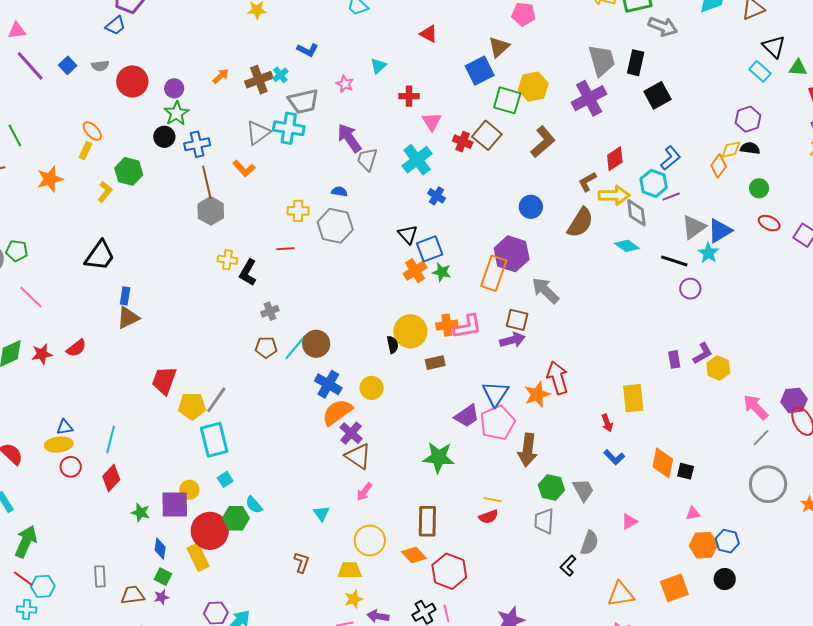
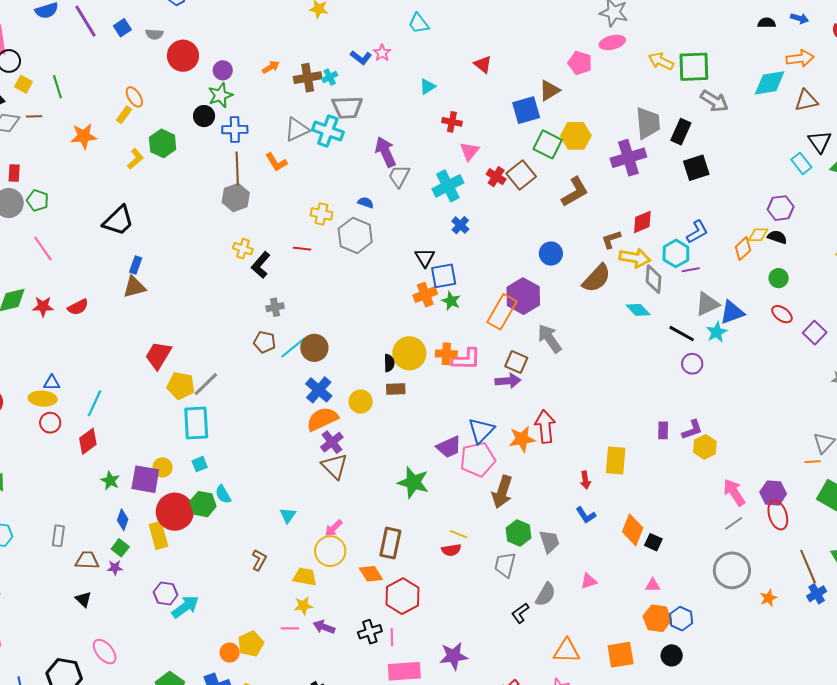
pink star: (345, 84) -> (382, 53), moved
brown rectangle: (435, 363) -> (396, 389), moved
pink arrow: (364, 492) -> (334, 528), moved

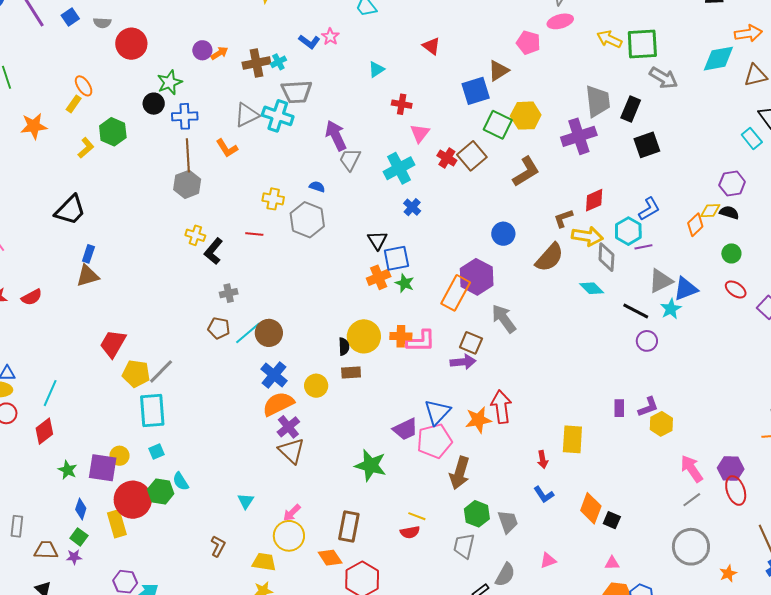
purple circle: (223, 70) -> (202, 50), moved

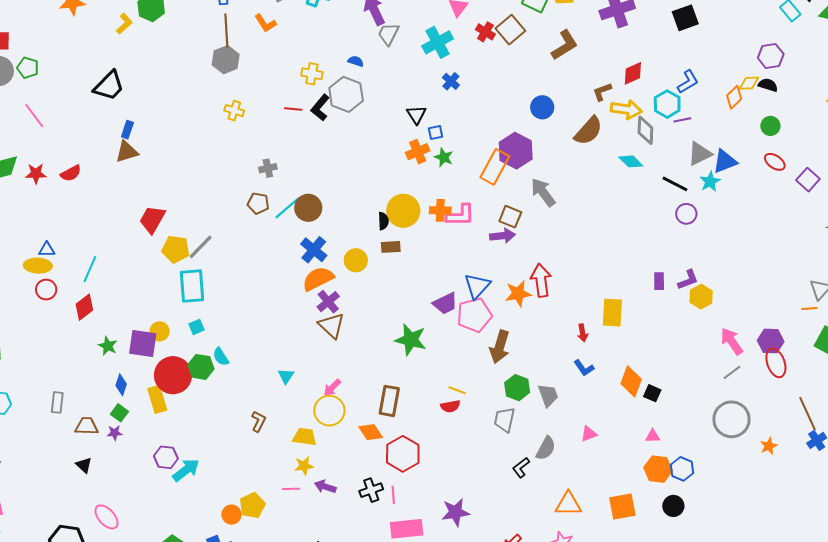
black L-shape: (213, 251) -> (320, 108), moved
blue square: (396, 258) -> (435, 132), size x0.6

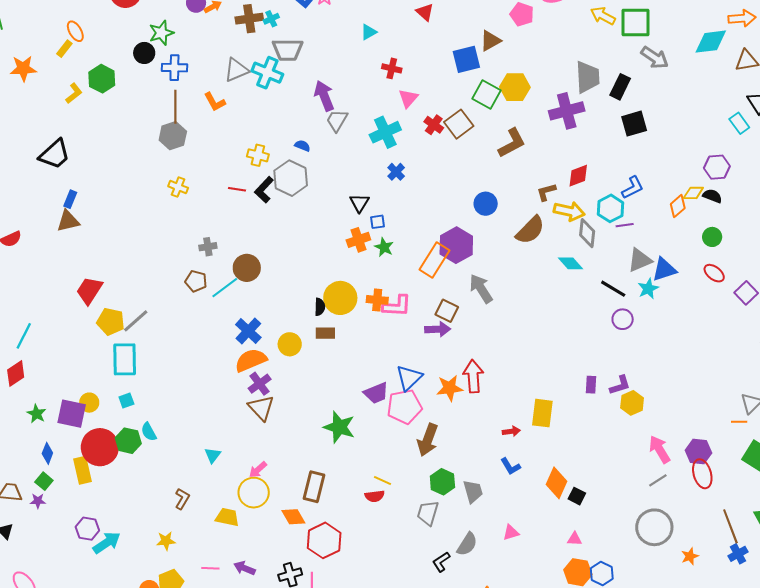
brown circle: (308, 208) -> (247, 268), moved
red arrow: (583, 333) -> (511, 431), turned -90
yellow star: (304, 466) -> (166, 541), moved

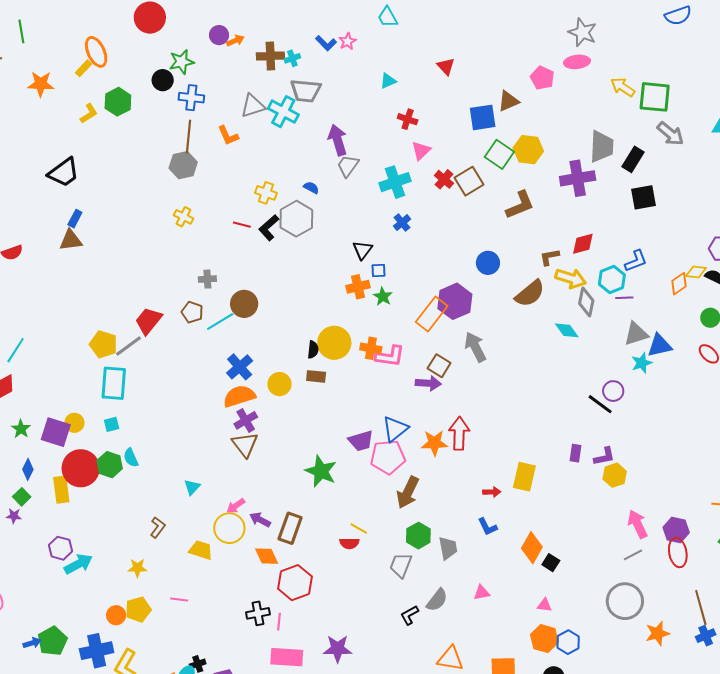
orange ellipse: (75, 31) -> (96, 52), size x1.4
black line: (613, 289) -> (600, 404), moved
red trapezoid: (89, 290) -> (148, 321), moved
orange star: (690, 556) -> (657, 633), size x1.4
purple arrow: (245, 568) -> (260, 520), moved

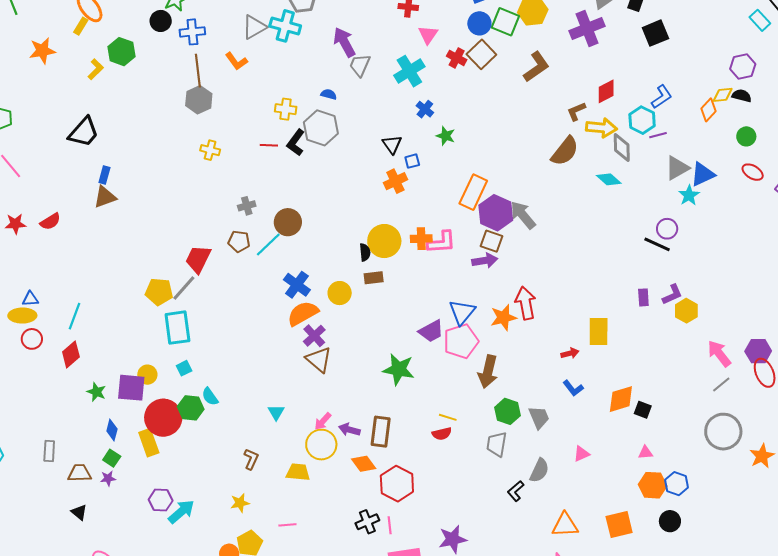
blue circle: (488, 263) -> (479, 23), moved
green star: (383, 296) -> (446, 136), moved
purple hexagon: (455, 301) -> (496, 213), moved
orange diamond: (532, 548) -> (621, 399), turned 56

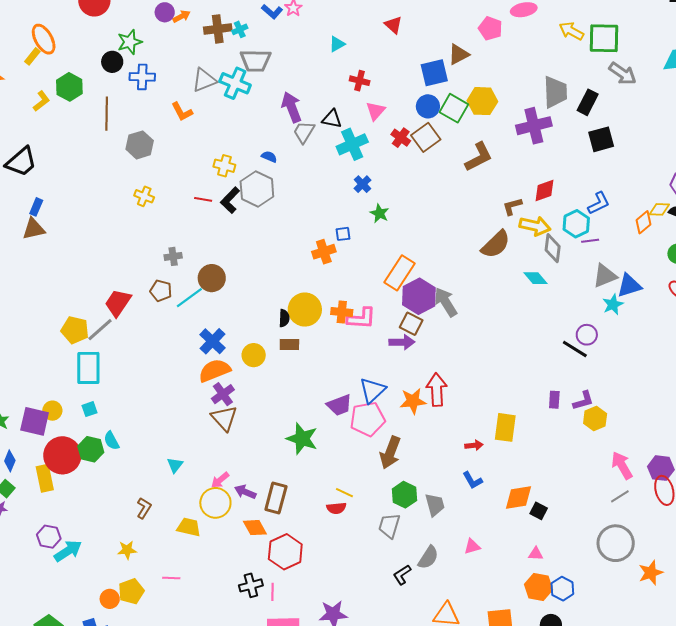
brown line: (198, 71) -> (107, 114), moved
black triangle: (392, 144) -> (332, 119), moved, turned -50

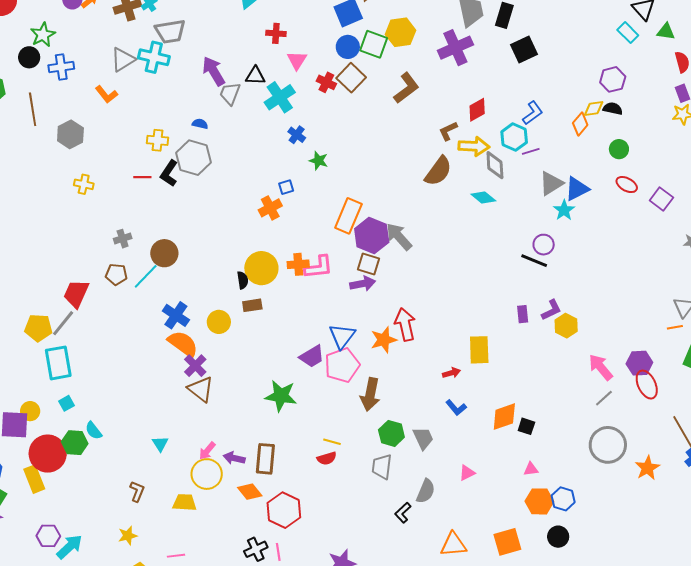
orange semicircle: (214, 371) -> (183, 344), turned 68

